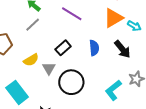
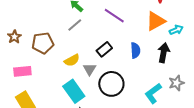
cyan arrow: (134, 26) -> (176, 30), turned -56
black arrow: (122, 49) -> (164, 53), turned -132
cyan rectangle: (17, 92) -> (74, 91), moved

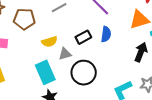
blue semicircle: (135, 50) -> (106, 34), moved
gray triangle: (89, 69) -> (65, 54), turned 32

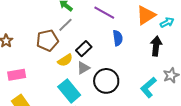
brown pentagon: (24, 19) -> (47, 40), moved
black rectangle: (83, 37) -> (84, 49), moved

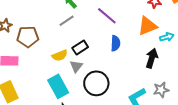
brown pentagon: (47, 40) -> (28, 37), moved
gray triangle: (83, 68) -> (76, 66), turned -32

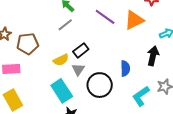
orange triangle: (147, 26) -> (134, 20), moved
blue semicircle: (115, 43) -> (125, 68), moved

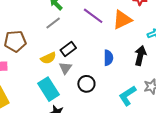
blue semicircle: (125, 68) -> (108, 58), moved
black circle: (100, 85) -> (86, 84), size x0.7

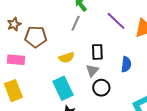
gray line: (53, 23) -> (76, 23), turned -35
black rectangle: (68, 49) -> (97, 52), moved, turned -63
gray triangle: (65, 68) -> (92, 71), moved

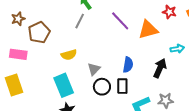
brown pentagon: (36, 37) -> (39, 32), turned -30
black rectangle: (97, 52) -> (122, 86), moved

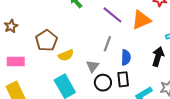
gray line: (80, 21) -> (107, 44), moved
brown pentagon: (39, 32) -> (46, 41), moved

